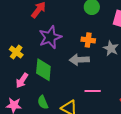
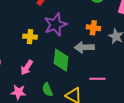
yellow cross: (16, 52) -> (30, 37), moved, turned -32
green diamond: (43, 70) -> (61, 60), moved

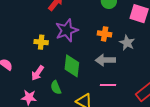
gray arrow: (84, 47) -> (105, 60), moved
green semicircle: (47, 90) -> (56, 87), moved

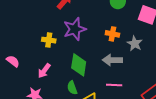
green semicircle: (56, 87) -> (72, 88), moved

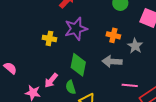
pink semicircle: (13, 61) -> (10, 68), moved
pink arrow: (44, 71) -> (51, 80), moved
pink line: (114, 85) -> (130, 85), moved

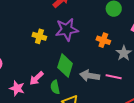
gray arrow: (112, 61) -> (90, 76), moved
pink line: (130, 85) -> (114, 77), moved

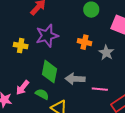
pink line: (114, 77) -> (100, 89), moved
green semicircle: (55, 87) -> (42, 94), turned 136

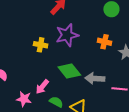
green diamond: (49, 72) -> (69, 71), turned -50
green semicircle: (42, 94) -> (56, 102), moved

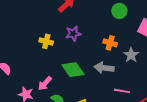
purple star: (67, 35) -> (73, 34), size x0.7
gray arrow: (95, 78) -> (104, 68), moved

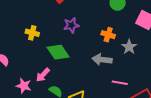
yellow cross: (46, 41) -> (32, 33), moved
green diamond: (73, 70) -> (58, 52), moved

